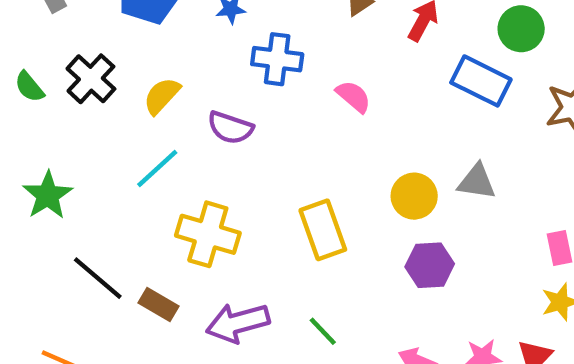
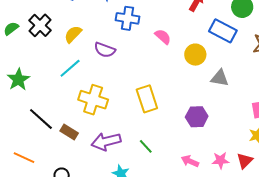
green semicircle: (29, 87) -> (11, 28), turned 91
yellow circle: (414, 196) -> (195, 55), moved

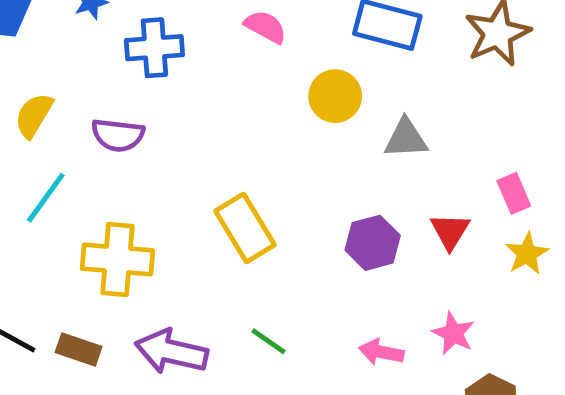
pink semicircle: (163, 37) -> (265, 27), moved
purple arrow: (106, 141) -> (171, 352), turned 40
pink star: (220, 160) -> (453, 333), turned -30
red triangle: (245, 161) -> (450, 231), moved

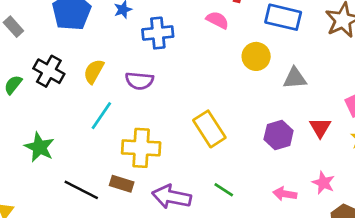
brown rectangle: (79, 349) -> (122, 184), moved

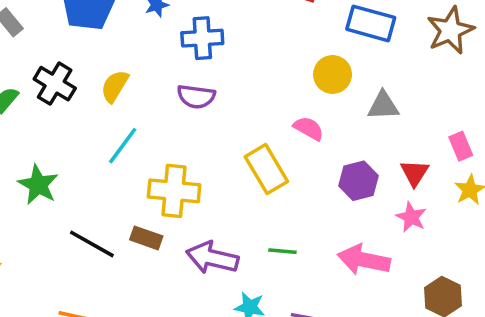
pink semicircle: (217, 20) -> (309, 128), moved
purple semicircle: (139, 81) -> (196, 97), moved
pink star: (323, 183) -> (411, 217), moved
green line: (224, 190) -> (282, 251), turned -30
pink arrow: (285, 194) -> (364, 260), size x1.6

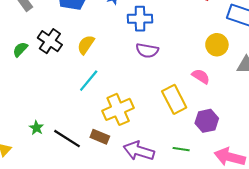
purple semicircle: (196, 97) -> (147, 50), moved
purple hexagon: (358, 181) -> (207, 121), moved
green star: (38, 185) -> (36, 128), moved, size x0.6
yellow cross: (174, 191) -> (118, 109), turned -32

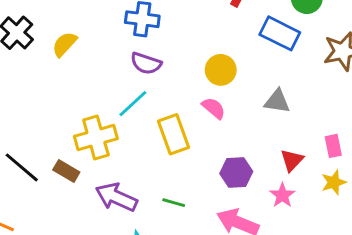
yellow circle: (217, 45) -> (221, 70), moved
cyan line: (89, 81) -> (133, 104), moved
purple hexagon: (207, 121) -> (236, 172), moved

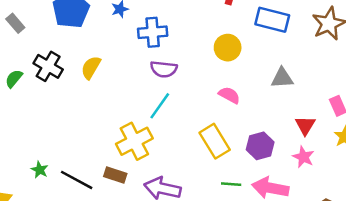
yellow circle: (221, 70) -> (228, 48), moved
yellow rectangle: (173, 134) -> (215, 141), moved
green line: (174, 203) -> (231, 184), moved

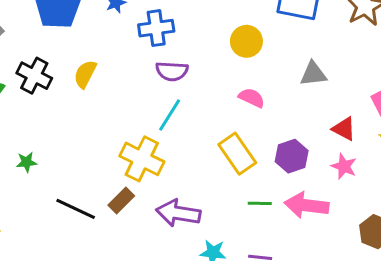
red triangle: (305, 125) -> (344, 129), turned -30
yellow cross: (134, 141) -> (142, 159), turned -33
green star: (40, 170) -> (27, 162), moved, turned -30
brown rectangle: (115, 175) -> (121, 200), turned -60

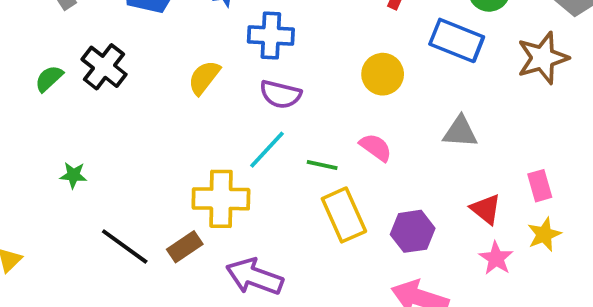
yellow semicircle: (85, 74) -> (204, 77), moved
yellow cross: (142, 159) -> (221, 199), turned -36
pink star: (344, 166) -> (496, 258), moved
green line: (260, 203) -> (322, 165), moved

